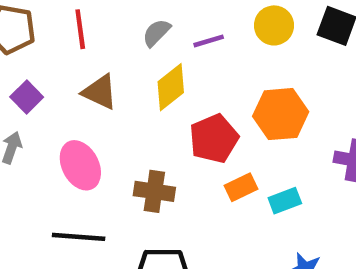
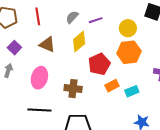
yellow circle: (274, 25) -> (128, 28), moved
pink ellipse: (80, 165) -> (39, 78), turned 45

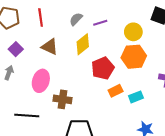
brown cross: (73, 89) -> (62, 99), moved
black line: (39, 110) -> (27, 116), moved

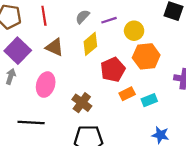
yellow circle: (133, 32) -> (134, 31), moved
purple square: (16, 49) -> (18, 51), size x1.6
brown cross: (62, 99) -> (82, 103), moved, turned 30

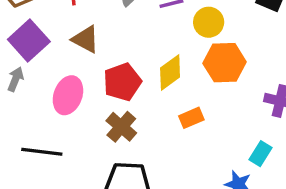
yellow diamond: (90, 44) -> (170, 73), moved
red pentagon: (113, 70) -> (122, 82), moved
cyan rectangle: (149, 100) -> (260, 154), moved, turned -40

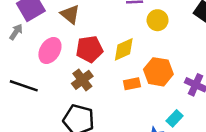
orange hexagon: (225, 63) -> (158, 72), moved

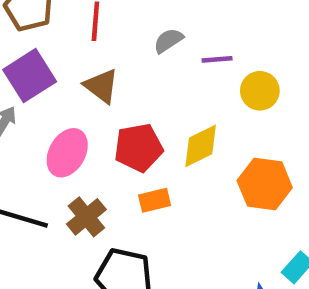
brown cross: (82, 80) -> (86, 217), moved
orange rectangle: (132, 84) -> (155, 200), moved

